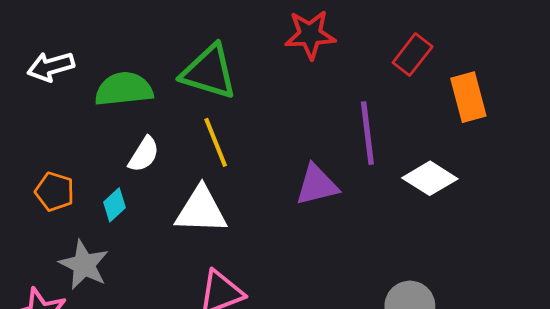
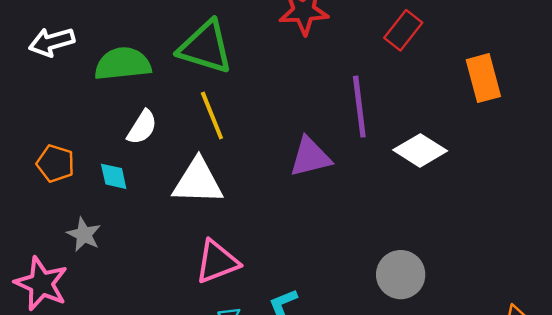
orange rectangle: (468, 97) -> (483, 78), moved
cyan diamond: (115, 205) -> (114, 176), turned -60
gray star: (84, 265) -> (84, 235), size x0.7

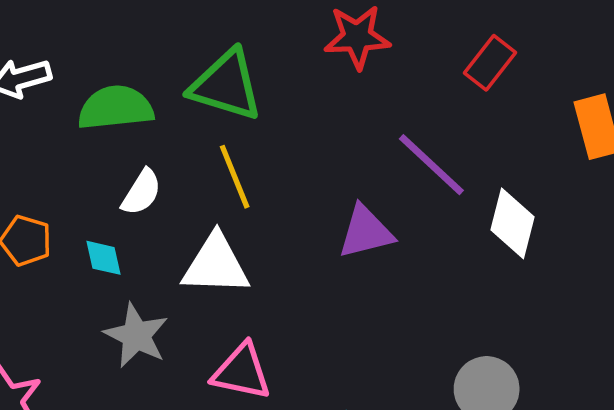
purple line: (359, 107) -> (431, 165), turned -40
white diamond: (420, 150) -> (512, 223), turned 72
gray star: (84, 235) -> (136, 335), moved, size x1.4
pink triangle: (217, 262) -> (242, 372), turned 33

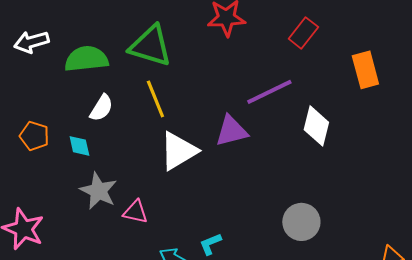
purple line: (431, 165) -> (269, 92), turned -69
white triangle: (216, 265) -> (178, 151), moved, turned -33
pink triangle: (242, 372) -> (135, 212), moved, size x0.7

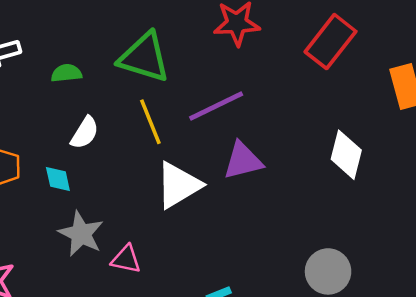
red rectangle: (303, 33) -> (330, 42), size x1.4
green semicircle: (86, 59) -> (66, 73), size x0.6
purple line: (269, 92) -> (216, 106), moved

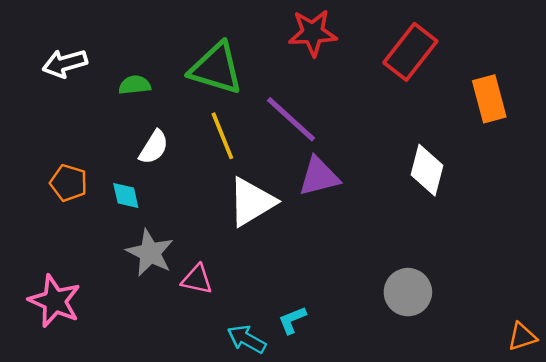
purple line: (216, 106) -> (291, 119), turned 68

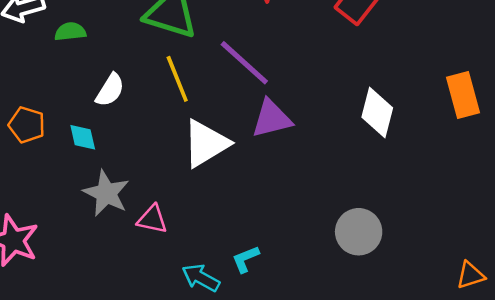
green semicircle: (135, 85) -> (70, 32), moved
orange rectangle: (489, 99) -> (463, 95), moved

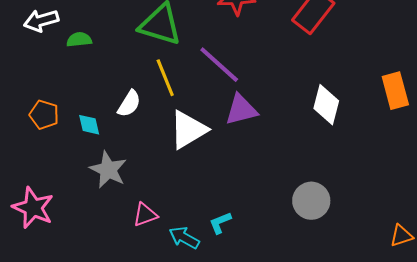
white semicircle: (110, 90) -> (129, 104), moved
pink triangle: (152, 219) -> (145, 215), moved, turned -32

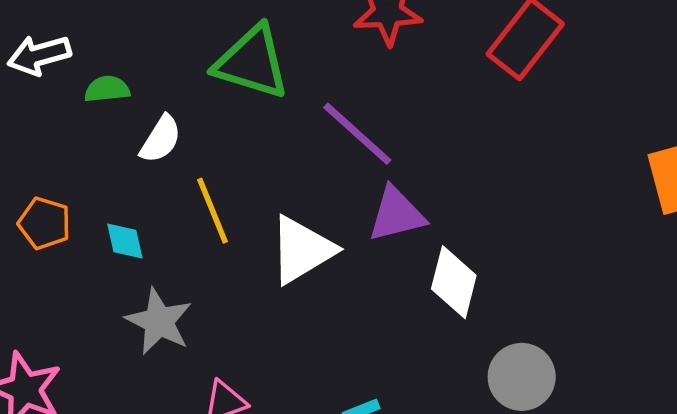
yellow line: (165, 78) -> (212, 211), moved
white semicircle: (129, 104) -> (161, 139), moved
white diamond: (326, 105) -> (454, 282), moved

